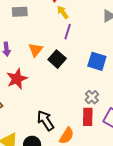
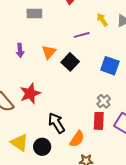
yellow arrow: (63, 12) -> (102, 20), moved
purple line: (68, 32) -> (82, 35), turned 56
red star: (17, 79) -> (30, 93), moved

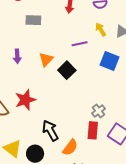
blue square: (110, 66) -> (109, 61), moved

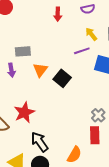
gray rectangle: (33, 20) -> (23, 51), moved
purple line: (80, 44) -> (82, 51), moved
black arrow: (50, 131) -> (40, 142), moved

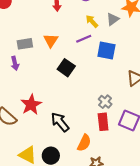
orange triangle: (40, 70) -> (51, 40), moved
black arrow: (40, 142) -> (60, 122), moved

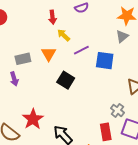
gray triangle: (113, 19) -> (122, 36), moved
yellow arrow: (92, 21) -> (64, 35), moved
gray cross: (105, 102) -> (117, 110), moved

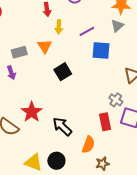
yellow arrow: (64, 35) -> (59, 27), turned -128
purple line: (81, 50) -> (87, 31), moved
black square: (66, 80) -> (63, 72), turned 30

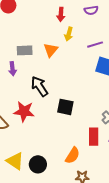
black square: (63, 72) -> (65, 107), moved, turned 30
red star: (32, 112) -> (24, 111), turned 30
black arrow: (62, 126) -> (40, 86), moved

